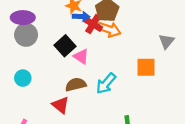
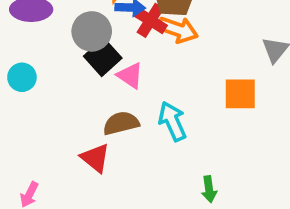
gray circle: (26, 35) -> (92, 31), moved
cyan circle: (23, 78) -> (22, 77), moved
cyan arrow: (106, 83) -> (172, 121), turned 115

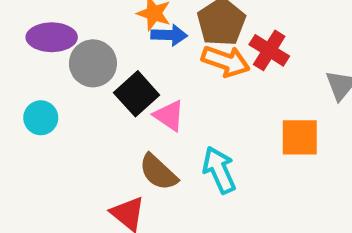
red cross: (150, 20) -> (269, 50), moved
gray circle: (92, 31) -> (93, 63), moved
brown semicircle: (121, 123) -> (158, 172), turned -123

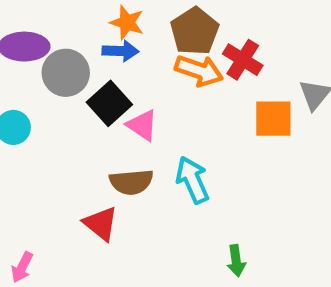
blue arrow: (169, 35) -> (120, 51), moved
orange square: (300, 137) -> (273, 119), moved
brown semicircle: (158, 172) -> (131, 182), turned -48

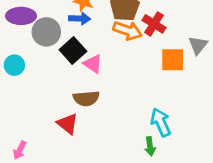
cyan arrow: (192, 180) -> (161, 122), moved

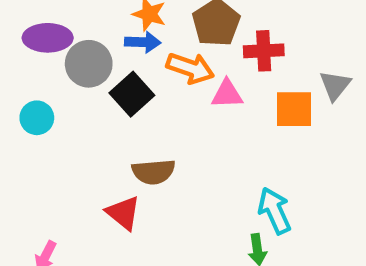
red cross: (154, 24) -> (264, 51), turned -35
orange arrow: (127, 31) -> (190, 68), moved
pink triangle: (93, 64) -> (227, 94), moved, turned -36

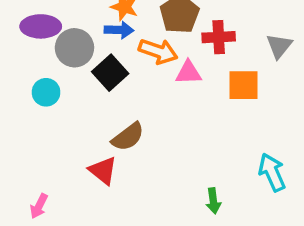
gray triangle: (335, 85) -> (279, 46), moved
cyan circle: (37, 118) -> (46, 92), moved
brown semicircle: (154, 172) -> (128, 137), turned -32
cyan arrow: (275, 211) -> (272, 172), moved

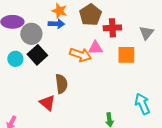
orange arrow: (158, 51) -> (80, 55), moved
black square: (110, 73) -> (37, 55), moved
brown semicircle: (128, 137) -> (61, 84), turned -60

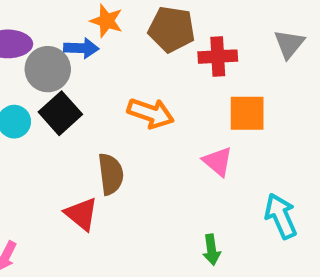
brown pentagon: (90, 15) -> (172, 29), turned -30
blue arrow: (56, 24) -> (81, 48), moved
gray triangle: (146, 33) -> (289, 44), moved
pink triangle: (95, 48) -> (218, 161), moved, turned 42

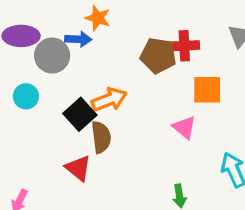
brown pentagon: (172, 29) -> (158, 56), moved
black square: (60, 113) -> (80, 114), moved
orange arrow: (151, 113) -> (109, 100), moved, turned -40

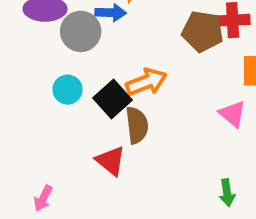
cyan circle: (26, 96) -> (68, 90), moved

